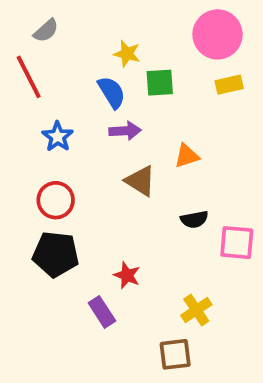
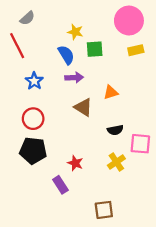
yellow cross: (196, 310) -> (116, 162), moved

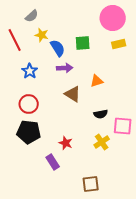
gray semicircle: (27, 18) -> (32, 16), moved
yellow star: (75, 32) -> (42, 35), moved

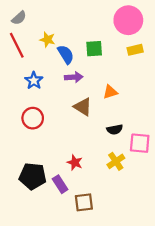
gray semicircle: (32, 16) -> (19, 18), moved
black pentagon: (29, 132) -> (33, 176), moved
brown square: (91, 184) -> (84, 202), moved

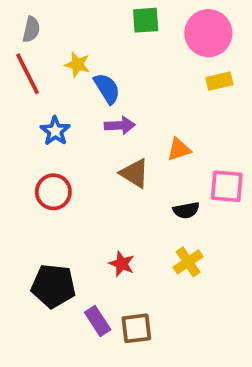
gray semicircle: (19, 18) -> (31, 29), turned -35
green square: (94, 49) -> (146, 20), moved
pink square: (140, 143) -> (227, 186), moved
purple rectangle: (60, 184) -> (98, 321), moved

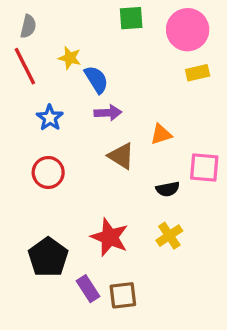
red star: (122, 264) -> (110, 237), size x1.6
black pentagon: (53, 286) -> (48, 257), turned 30

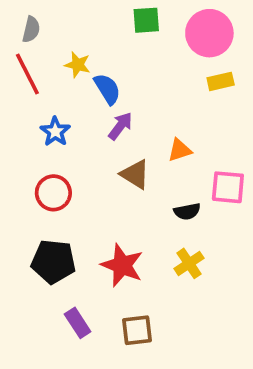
purple arrow: (108, 113) -> (120, 126), turned -50
black pentagon: (48, 257) -> (53, 262), moved, turned -30
purple rectangle: (88, 289) -> (78, 323), moved

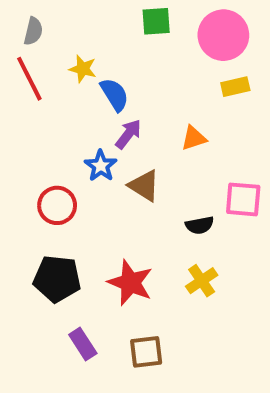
blue star: (55, 132) -> (101, 166), moved
orange triangle: (180, 150) -> (194, 138), moved

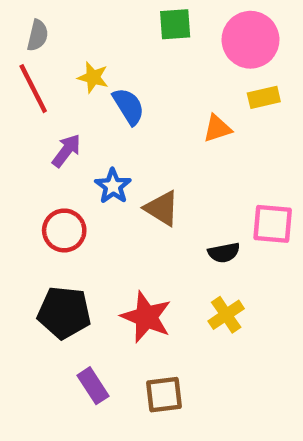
purple arrow: (128, 134) -> (66, 151), moved
orange triangle: (194, 138) -> (217, 128), moved

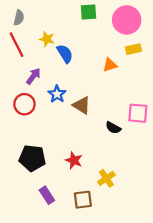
red circle: (64, 230) -> (24, 104), moved
black semicircle: (224, 253) -> (113, 128), turned 40
yellow cross: (226, 315) -> (106, 178), moved
red star: (146, 317) -> (74, 160), size x0.7

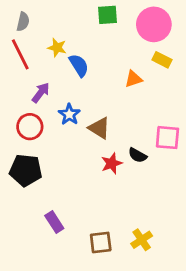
yellow rectangle: (133, 49) -> (162, 60), turned 40
black pentagon: (32, 158) -> (26, 170), moved
red star: (74, 160) -> (112, 163), moved, turned 30
yellow cross: (106, 178) -> (142, 240), moved
purple rectangle: (47, 195) -> (54, 222), moved

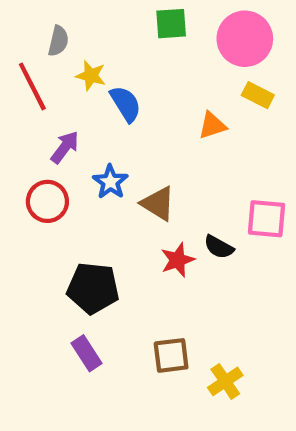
gray semicircle: (23, 22) -> (58, 41), moved
black pentagon: (26, 170) -> (93, 288), moved
brown square: (101, 243) -> (171, 355), moved

